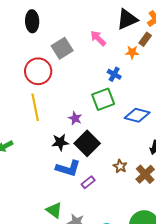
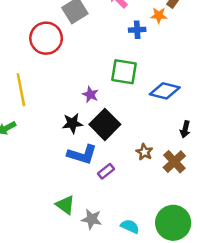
blue cross: (114, 74) -> (137, 30), moved, turned -32
green square: (103, 99) -> (124, 72), turned 30
yellow line: (35, 107) -> (21, 90), moved

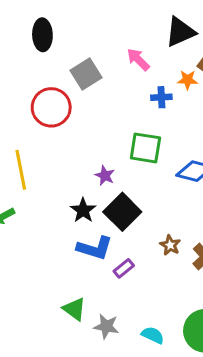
black star: (72, 123) -> (83, 210), turned -30

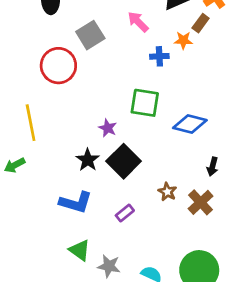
blue L-shape: (95, 248) -> (76, 202), moved

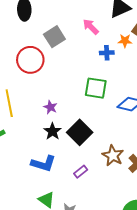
purple star: (108, 128) -> (50, 107), moved
brown star: (167, 192) -> (113, 156), size x1.5

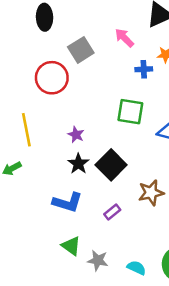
brown star: (113, 156) -> (151, 193), turned 30

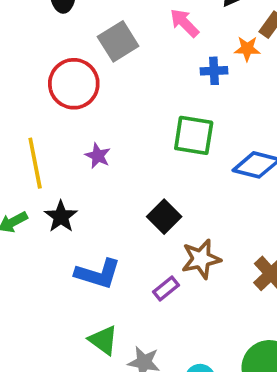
purple star: (76, 135) -> (98, 156), moved
black star: (78, 164) -> (61, 217), moved
black square: (111, 165) -> (164, 217), size x0.7
brown star: (151, 193) -> (201, 259), moved

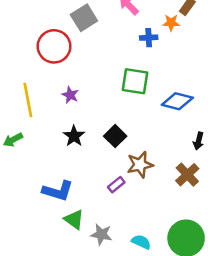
black star: (61, 217) -> (74, 136), moved
blue L-shape: (98, 274) -> (58, 191), moved

